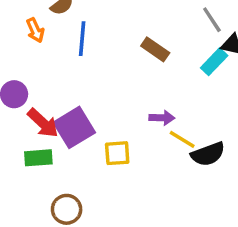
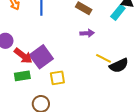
purple arrow: (162, 118) -> (87, 33), moved
yellow square: (117, 153) -> (57, 78), moved

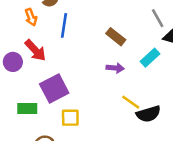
cyan rectangle: (118, 12) -> (150, 58), moved
red arrow: (23, 56) -> (35, 50), moved

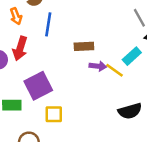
brown rectangle: (116, 37) -> (84, 46), moved, turned -42
red arrow: (35, 50) -> (20, 48), turned 60
yellow line: (131, 102) -> (115, 70), moved

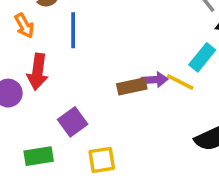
brown rectangle: (84, 46) -> (132, 86), moved
purple square: (38, 86) -> (73, 122), size x0.7

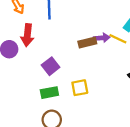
green rectangle: (39, 156) -> (49, 93), moved
yellow square: (102, 160) -> (80, 88), moved

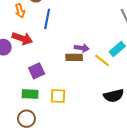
red arrow: (27, 35) -> (22, 38), turned -90
purple arrow: (102, 38) -> (82, 48), moved

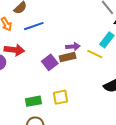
blue line: (47, 19) -> (34, 26), turned 72
purple square: (37, 71) -> (50, 62), moved

